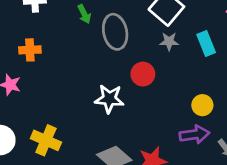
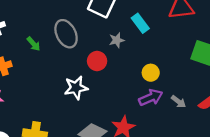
green arrow: (84, 14) -> (34, 44), moved
gray star: (169, 42) -> (117, 40), moved

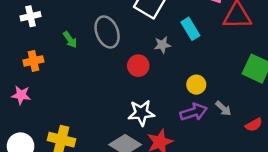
white star: (76, 88) -> (141, 113), moved
gray arrow: (178, 102) -> (223, 108), moved

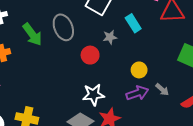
green arrow: (70, 40) -> (32, 34), size x1.6

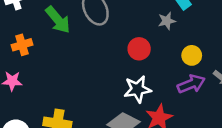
gray star: (110, 37) -> (167, 21), moved
red circle: (90, 55) -> (139, 49), moved

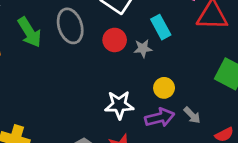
red circle: (139, 49) -> (115, 40), moved
white star: (137, 89) -> (119, 105), moved

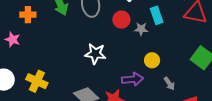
white star: (119, 105) -> (95, 54), moved
purple arrow: (160, 118) -> (133, 79), moved

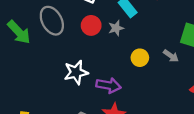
purple arrow: (133, 79) -> (109, 85), moved, turned 35
gray arrow: (169, 84) -> (171, 56), moved

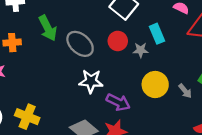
gray ellipse: (52, 21) -> (80, 44), moved, turned -36
yellow circle: (140, 58) -> (155, 84), size x1.5

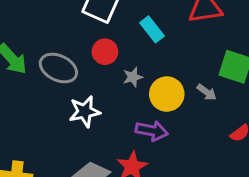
gray star: (141, 50) -> (133, 77), moved
purple arrow: (118, 102) -> (152, 131), moved

